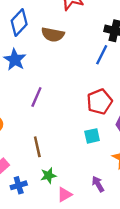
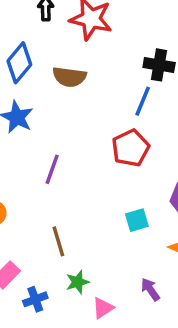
red pentagon: (99, 102) -> (130, 148), moved

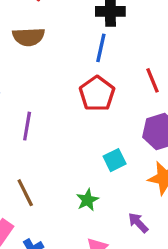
brown line: (58, 241) -> (25, 193), moved
green star: (78, 282) -> (87, 200), moved

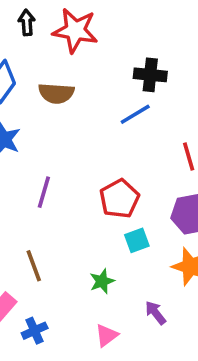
blue line: (101, 48) -> (135, 114), turned 40
red pentagon: (97, 94) -> (119, 199), moved

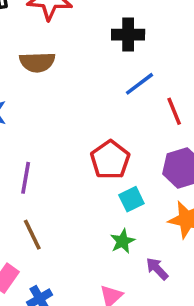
blue line: (135, 114) -> (140, 84), moved
purple line: (44, 192) -> (26, 178), moved
green star: (102, 281) -> (123, 241), moved

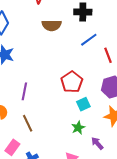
brown semicircle: (37, 62) -> (52, 25), moved

